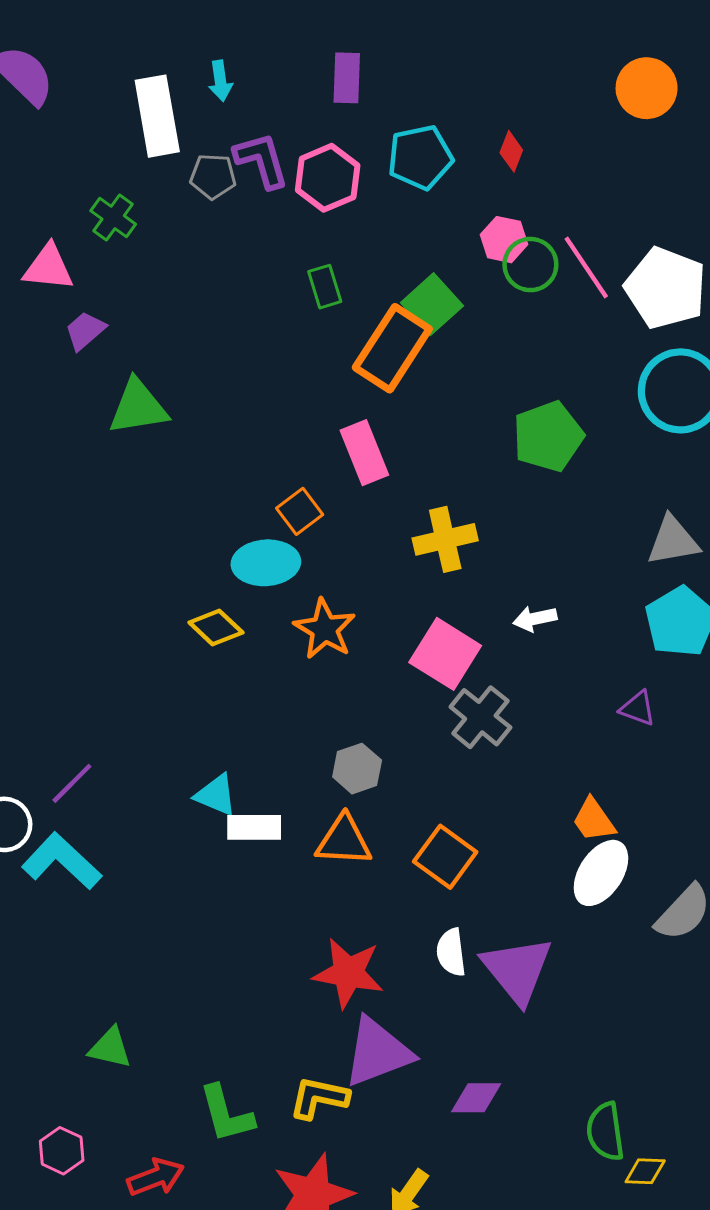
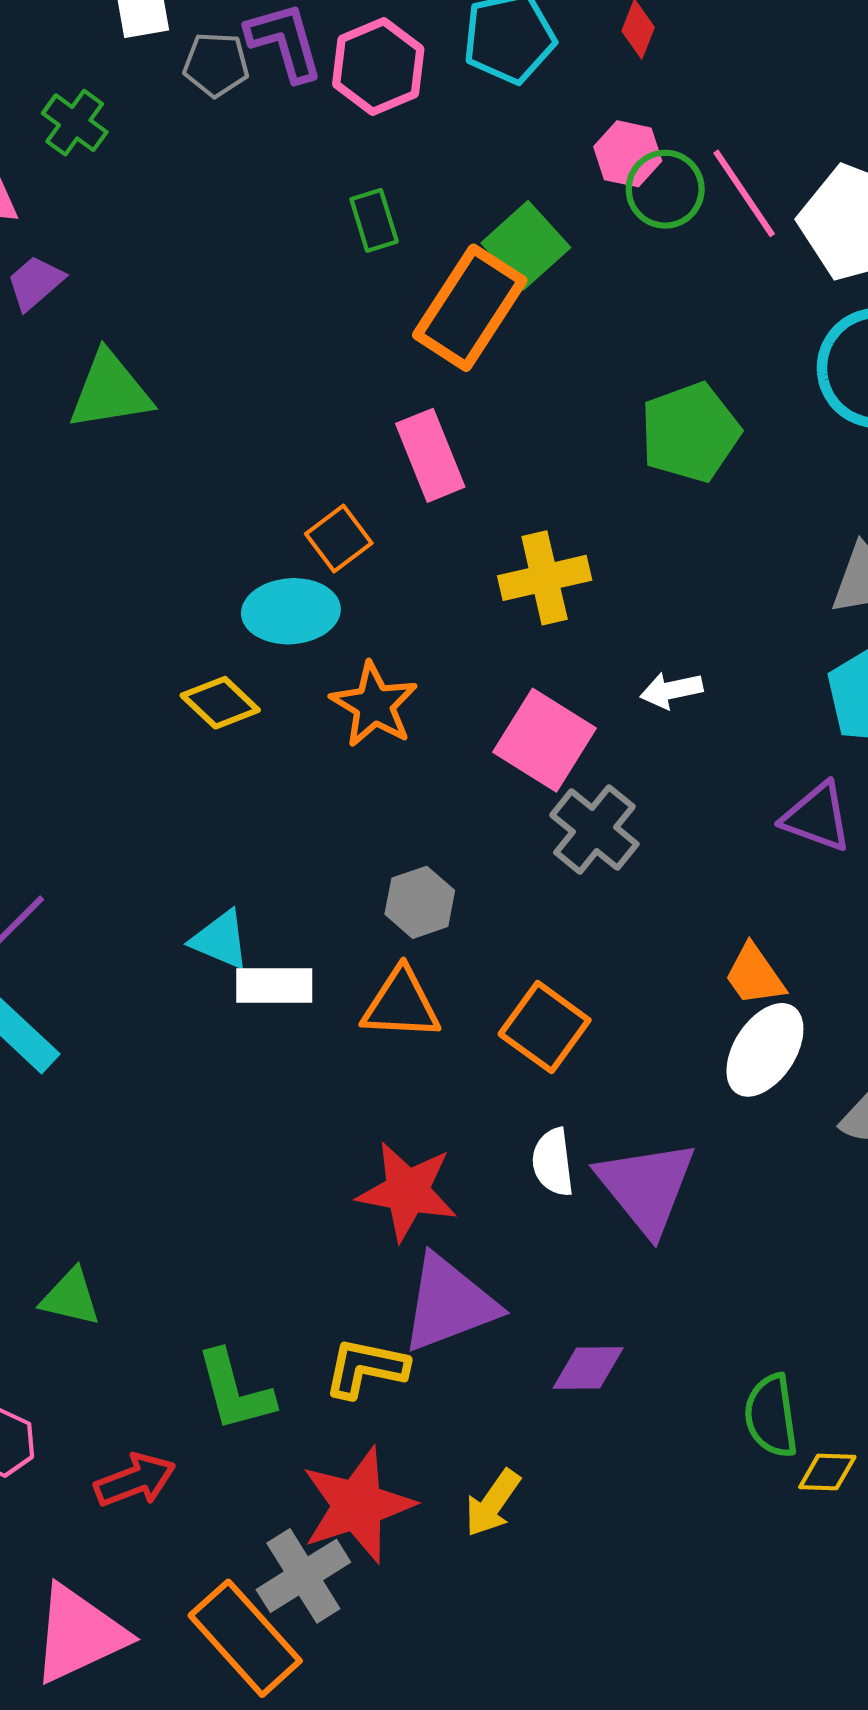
purple triangle: (638, 708) -> (817, 817), size x1.4

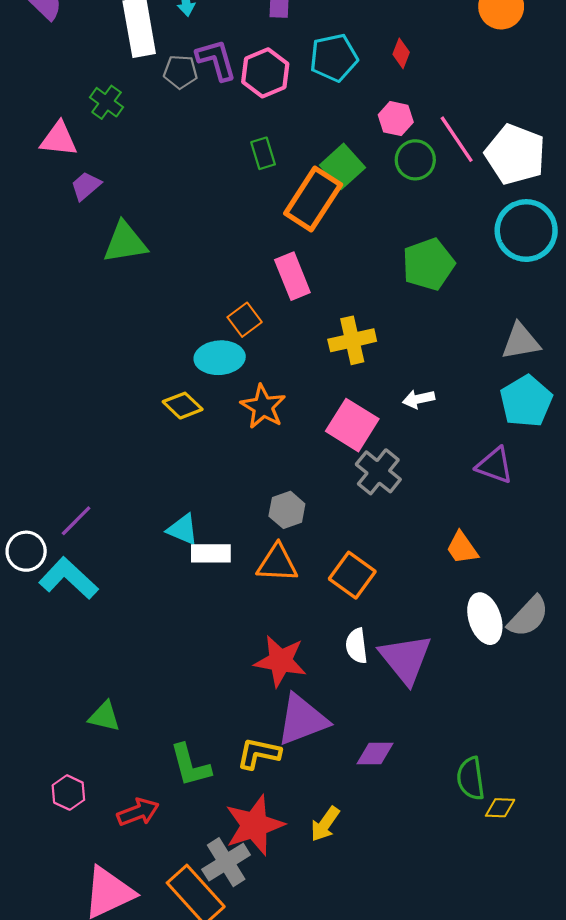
green circle: (665, 189) -> (415, 160), moved
white ellipse: (765, 1050) -> (485, 619), moved, turned -51

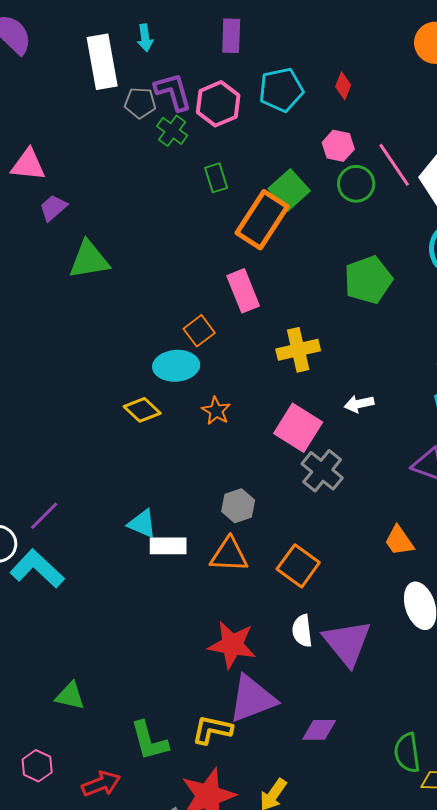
green cross: (107, 102) -> (172, 131), moved
orange star: (263, 407) -> (216, 411), size x0.7

